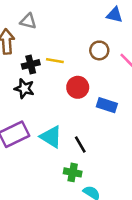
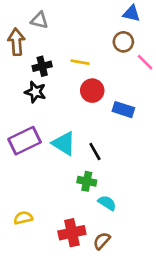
brown circle: (99, 50) -> (123, 42), moved
yellow line: (55, 61) -> (80, 62), moved

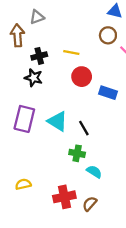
gray triangle: (39, 20) -> (37, 17), turned -35
purple rectangle: (25, 141) -> (24, 119), turned -50

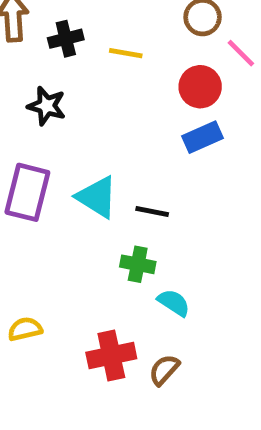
black cross: (39, 56) -> (66, 39), moved
red circle: (82, 77) -> (200, 87), moved
blue rectangle: (108, 93) -> (203, 137), turned -42
black line: (84, 128) -> (152, 211), turned -49

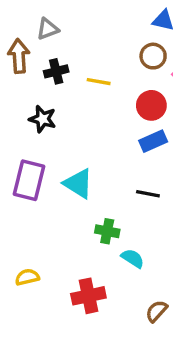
black line: (152, 211) -> (148, 194), moved
brown semicircle: (164, 370) -> (156, 311), moved

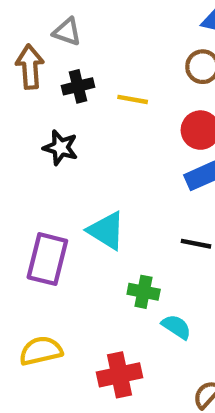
gray triangle: (48, 29) -> (67, 32), turned 40
purple rectangle: (29, 180) -> (47, 259), moved
yellow semicircle: (27, 277) -> (41, 351), size x1.4

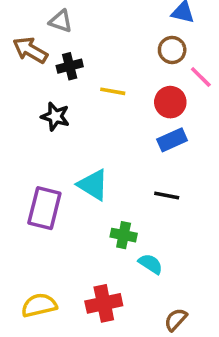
brown arrow: (30, 67) -> (30, 50), turned -56
yellow line: (133, 99) -> (113, 91), moved
yellow semicircle: (41, 351) -> (39, 305), moved

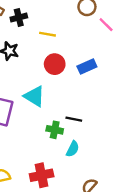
red circle: (170, 102) -> (55, 64), moved
black line: (167, 196) -> (74, 119), moved
cyan semicircle: (151, 264) -> (73, 149), turned 84

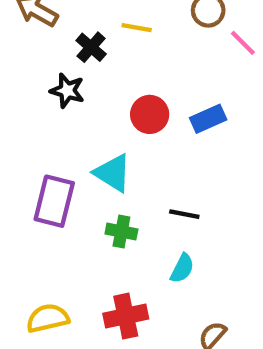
black cross: (19, 17) -> (91, 47), moved, turned -35
yellow line: (48, 34) -> (137, 28), moved
green cross: (55, 130) -> (121, 231), moved

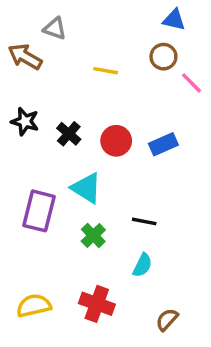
black cross: (91, 47) -> (69, 134), moved
black star: (67, 91) -> (25, 121), moved
green cross: (121, 231) -> (93, 235), turned 35
red cross: (126, 316) -> (97, 304), turned 32

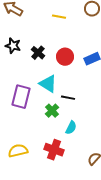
black line: (144, 221) -> (68, 98), moved
cyan semicircle: (142, 265) -> (71, 128), moved

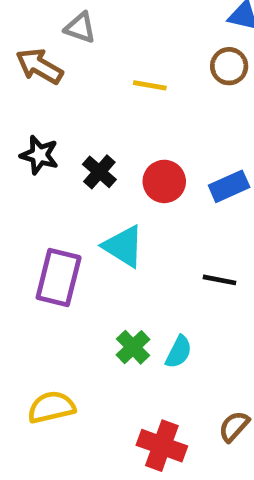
black line: (68, 98) -> (219, 280), moved
green cross: (52, 111) -> (133, 347), moved
red cross: (54, 150) -> (162, 446), moved

